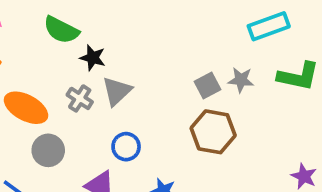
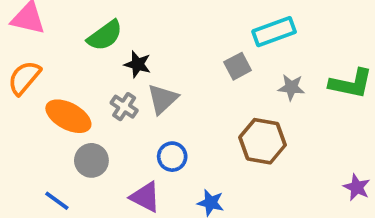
cyan rectangle: (269, 26) -> (274, 32), moved
green semicircle: (61, 30) -> (105, 35), turned -63
gray square: (208, 85) -> (238, 66), moved

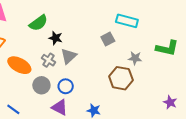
cyan rectangle: (274, 32) -> (127, 21), turned 35
gray star: (291, 87) -> (135, 58), moved
blue circle: (172, 157) -> (66, 86), moved
gray circle: (91, 160) -> (41, 85), moved

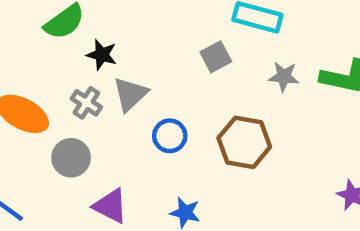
gray star: (135, 58) -> (284, 77), moved
blue circle: (66, 86) -> (170, 136), moved

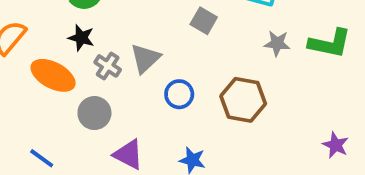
black star: (102, 55) -> (81, 38), moved
gray square: (216, 57) -> (204, 21), moved, turned -32

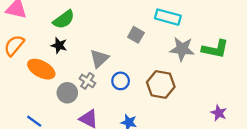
gray star: (277, 43) -> (182, 49), size x1.5
gray cross: (108, 66) -> (87, 81), moved

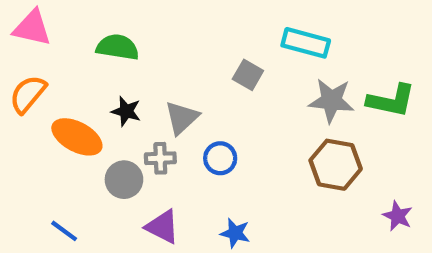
green semicircle: (64, 19) -> (118, 47), turned -135
black star: (59, 45) -> (126, 111), moved
gray cross: (87, 81) -> (160, 158), turned -35
brown hexagon: (161, 84) -> (336, 165), moved

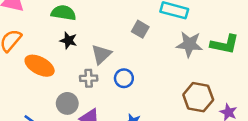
black star: (126, 111) -> (69, 40), moved
brown hexagon: (336, 165) -> (198, 97), moved
gray circle: (124, 180) -> (67, 103), moved

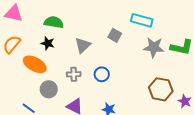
black star: (69, 40) -> (48, 43), moved
gray triangle: (101, 54) -> (83, 45), moved
gray circle: (67, 103) -> (49, 89), moved

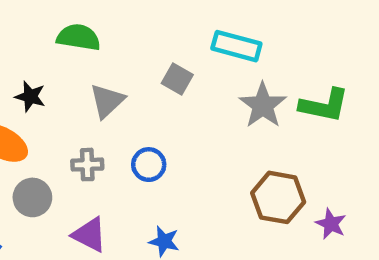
green semicircle: (54, 22) -> (79, 37), moved
gray star: (154, 47) -> (263, 105), turned 30

